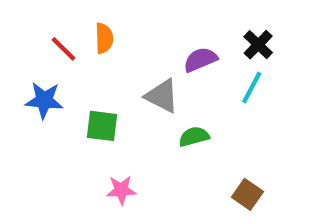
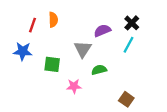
red line: (63, 49) -> (32, 25), turned 64
gray triangle: (162, 96) -> (83, 49), turned 36
pink star: (121, 190) -> (74, 86), moved

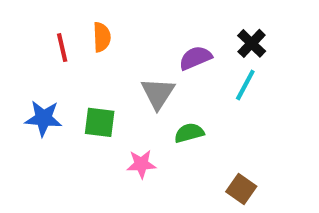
red line: (32, 25) -> (62, 48), turned -32
blue star: (23, 51) -> (43, 118), moved

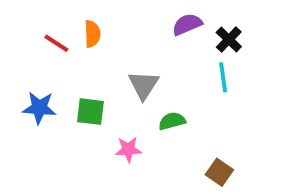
red line: (62, 48) -> (56, 43), turned -44
purple semicircle: (195, 58) -> (187, 24), moved
cyan line: (245, 85) -> (223, 77), turned -36

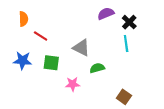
orange semicircle: (92, 34) -> (23, 19), moved
red line: (56, 43) -> (41, 36), moved
gray triangle: (144, 85) -> (81, 48), turned -36

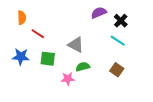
cyan line: (126, 43) -> (118, 41), turned -49
green semicircle: (97, 68) -> (83, 67), moved
brown square: (124, 97) -> (117, 70), moved

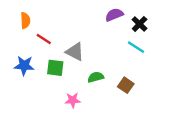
gray triangle: (76, 45) -> (75, 52), moved
brown square: (117, 70) -> (126, 85), moved
pink star: (68, 79) -> (73, 100), moved

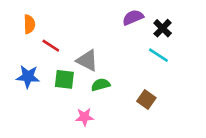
green semicircle: (96, 77) -> (101, 85), moved

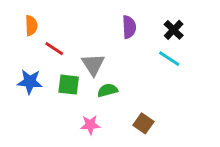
purple semicircle: (133, 17) -> (129, 27), moved, turned 110
gray triangle: (87, 60) -> (93, 64), turned 30
brown square: (146, 100) -> (143, 123), moved

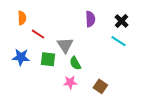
green semicircle: (107, 90) -> (75, 63), turned -104
pink star: (90, 125) -> (70, 82), moved

